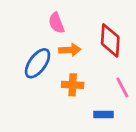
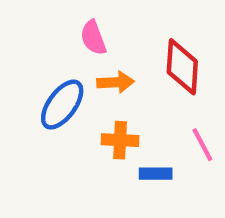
blue rectangle: (104, 114) -> (156, 174), moved

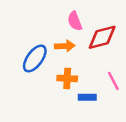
pink semicircle: (93, 38) -> (75, 21), moved
red diamond: (182, 67) -> (102, 37), turned 72

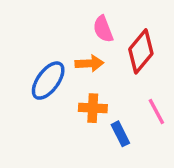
red diamond: (102, 37) -> (141, 51), turned -36
blue rectangle: (87, 97) -> (120, 134), turned 63

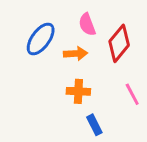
blue ellipse: (48, 81) -> (41, 39), moved
blue rectangle: (120, 134) -> (94, 125), moved

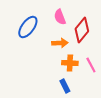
orange arrow: (76, 54) -> (60, 43), moved
orange cross: (78, 91) -> (70, 63), moved

